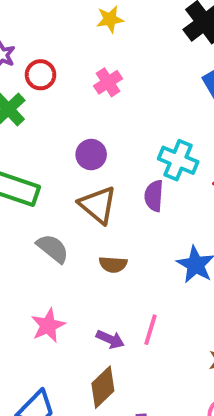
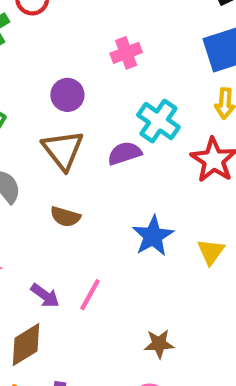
pink cross: (108, 82) -> (126, 53), moved
purple semicircle: (154, 196) -> (125, 153), turned 56

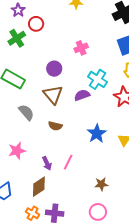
purple arrow: (45, 296) -> (47, 163), turned 32

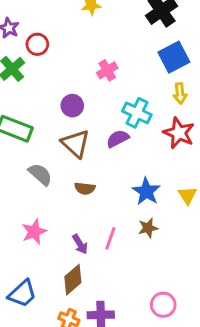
brown star: (101, 184) -> (148, 228), moved

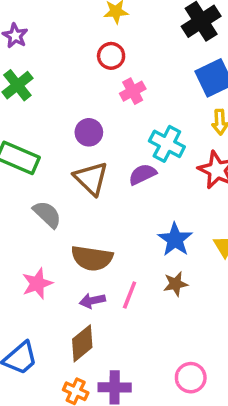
red circle: (37, 44) -> (111, 56), moved
brown semicircle: (85, 188) -> (92, 258), moved, size x1.6
purple arrow: (80, 244) -> (92, 301), turned 108

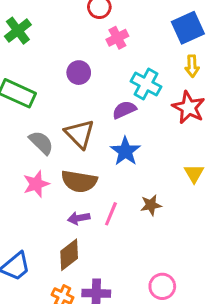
brown triangle: (91, 178) -> (80, 134), moved
blue star: (175, 240) -> (125, 151), moved
pink star: (37, 284) -> (36, 184), moved

